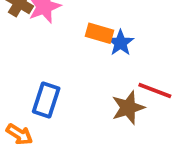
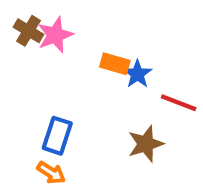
red line: (155, 90) -> (179, 103), moved
orange arrow: (19, 134) -> (51, 173), moved

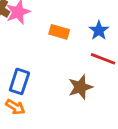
blue star: (137, 74) -> (99, 30), moved

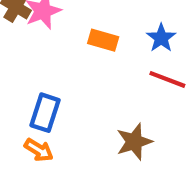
brown star: (80, 87) -> (134, 142), moved

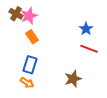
orange rectangle: (103, 40) -> (32, 37), moved, turned 40

